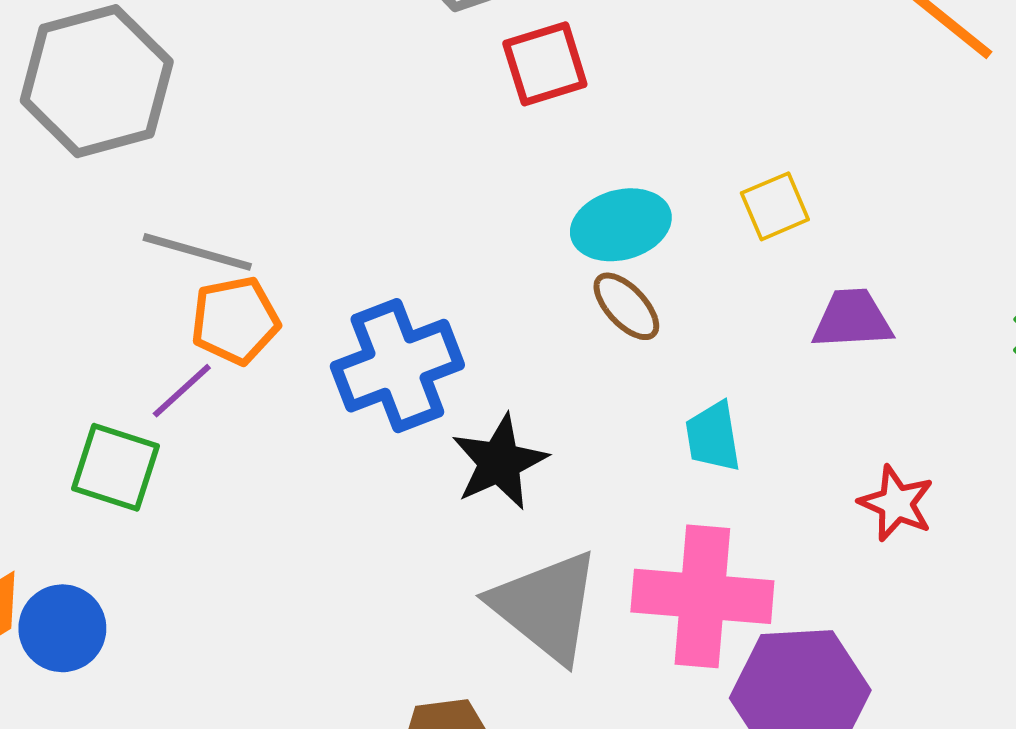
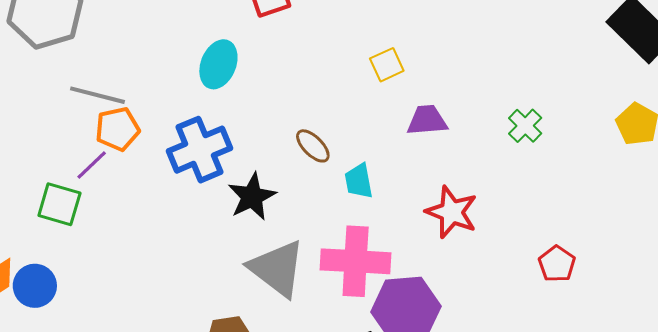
cyan ellipse: (621, 225) -> (218, 64), moved, turned -51
brown ellipse: (626, 306) -> (313, 146), moved
red star: (896, 503) -> (452, 212), size x1.4

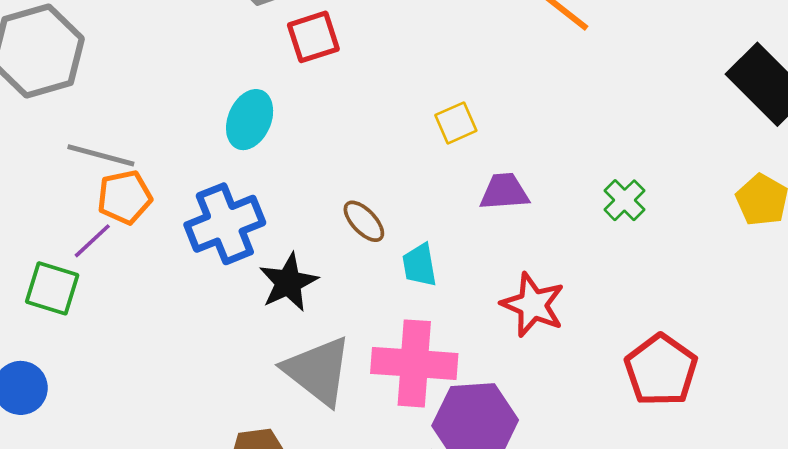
red pentagon: (557, 264) -> (661, 370), size x1.6

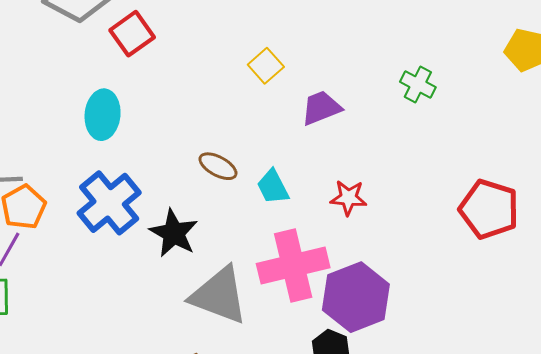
red star: (533, 305) -> (349, 198), moved, size x0.7

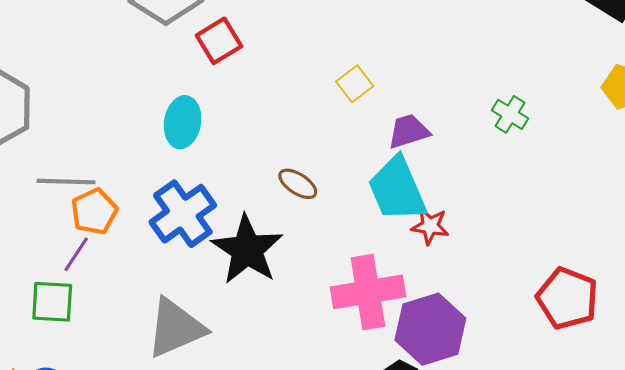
cyan trapezoid: (273, 187) -> (397, 189), moved, size x1.8
red pentagon: (489, 209) -> (567, 298), moved
black star: (174, 233) -> (247, 250), size x1.4
gray triangle: (219, 295) -> (176, 328), moved, turned -48

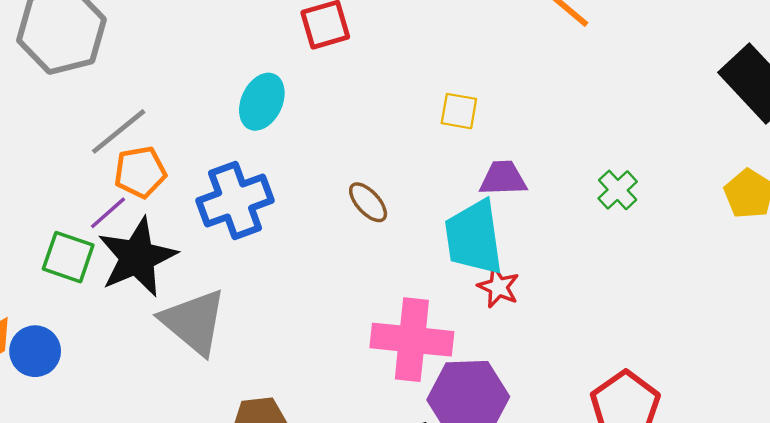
yellow square: (355, 84) -> (459, 111), turned 32
gray line: (66, 182) -> (119, 131), turned -56
black star: (247, 250) -> (137, 257), moved
gray triangle: (176, 328) -> (194, 322), turned 48

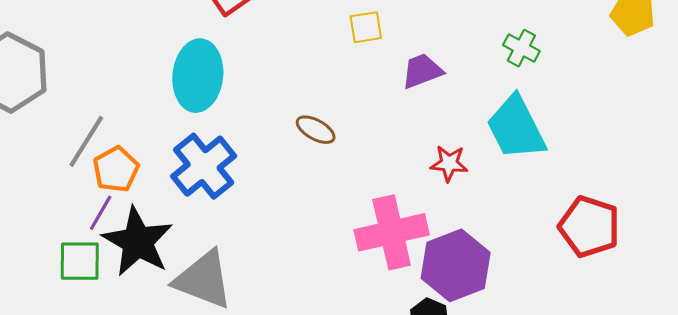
cyan ellipse: (262, 102) -> (198, 76), size x1.4
cyan trapezoid: (474, 237) -> (516, 128), moved

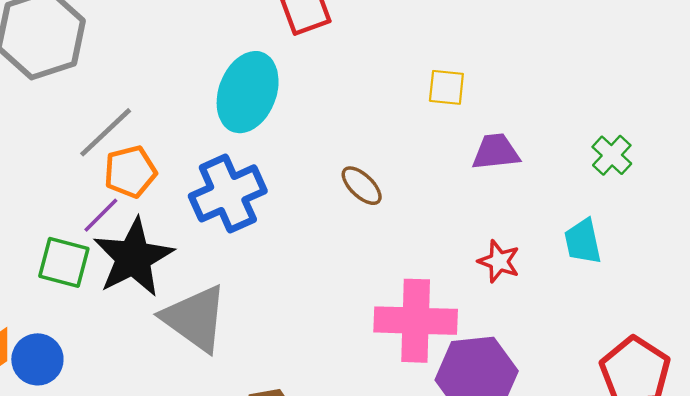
cyan trapezoid: (516, 128) -> (583, 241), size x0.6

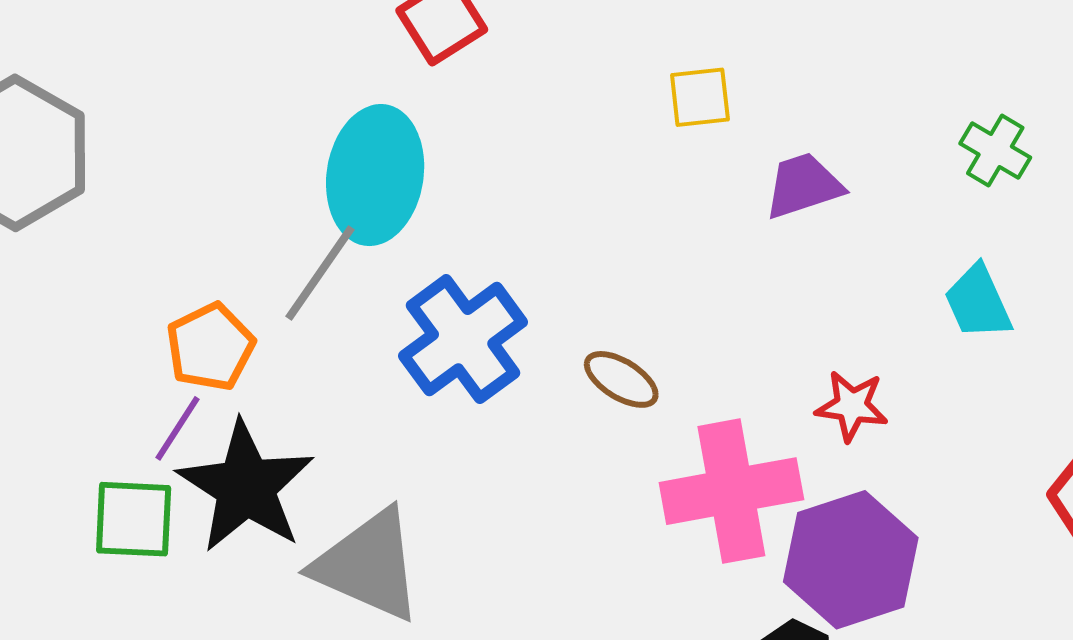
gray line: (106, 132) -> (320, 273), moved
brown ellipse: (362, 186) -> (621, 379), moved
blue cross: (228, 193) -> (463, 339), moved
red star: (499, 261) -> (852, 406), moved

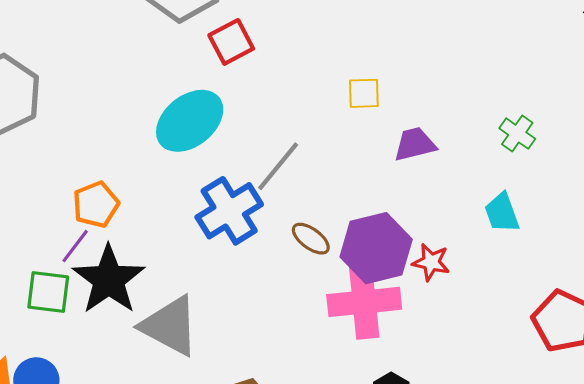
cyan ellipse: (375, 175) -> (190, 121), turned 38
gray line: (320, 273) -> (278, 166), moved
purple hexagon: (851, 560) -> (376, 248), moved

